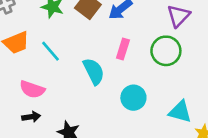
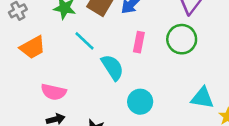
cyan line: (50, 51) -> (85, 41), moved
cyan circle: (133, 98) -> (140, 102), moved

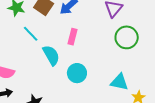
green circle: (182, 39) -> (127, 37), moved
cyan circle: (140, 102) -> (77, 73), moved

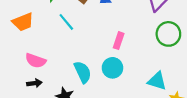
pink rectangle: (72, 37) -> (119, 41), moved
cyan semicircle: (51, 55) -> (83, 72), moved

